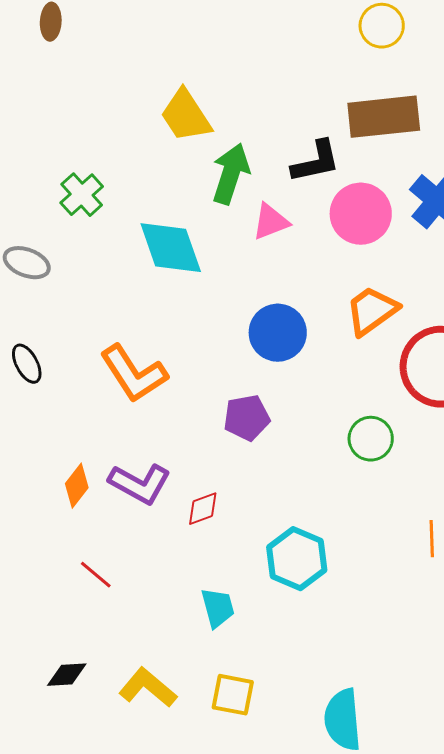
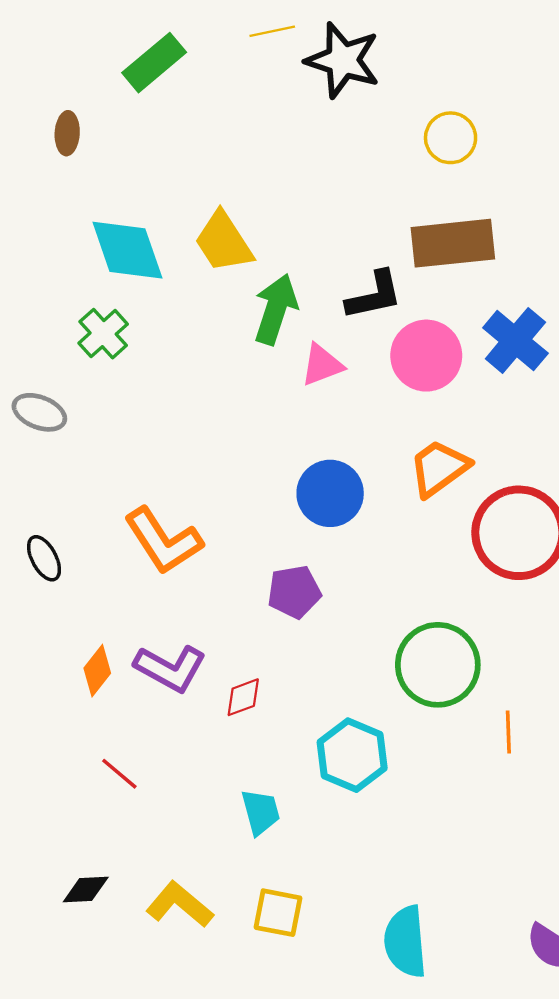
cyan diamond: (171, 248) -> (127, 250), moved
black ellipse: (27, 364) -> (44, 558), moved
green circle: (371, 439) -> (438, 665), moved, size x1.6

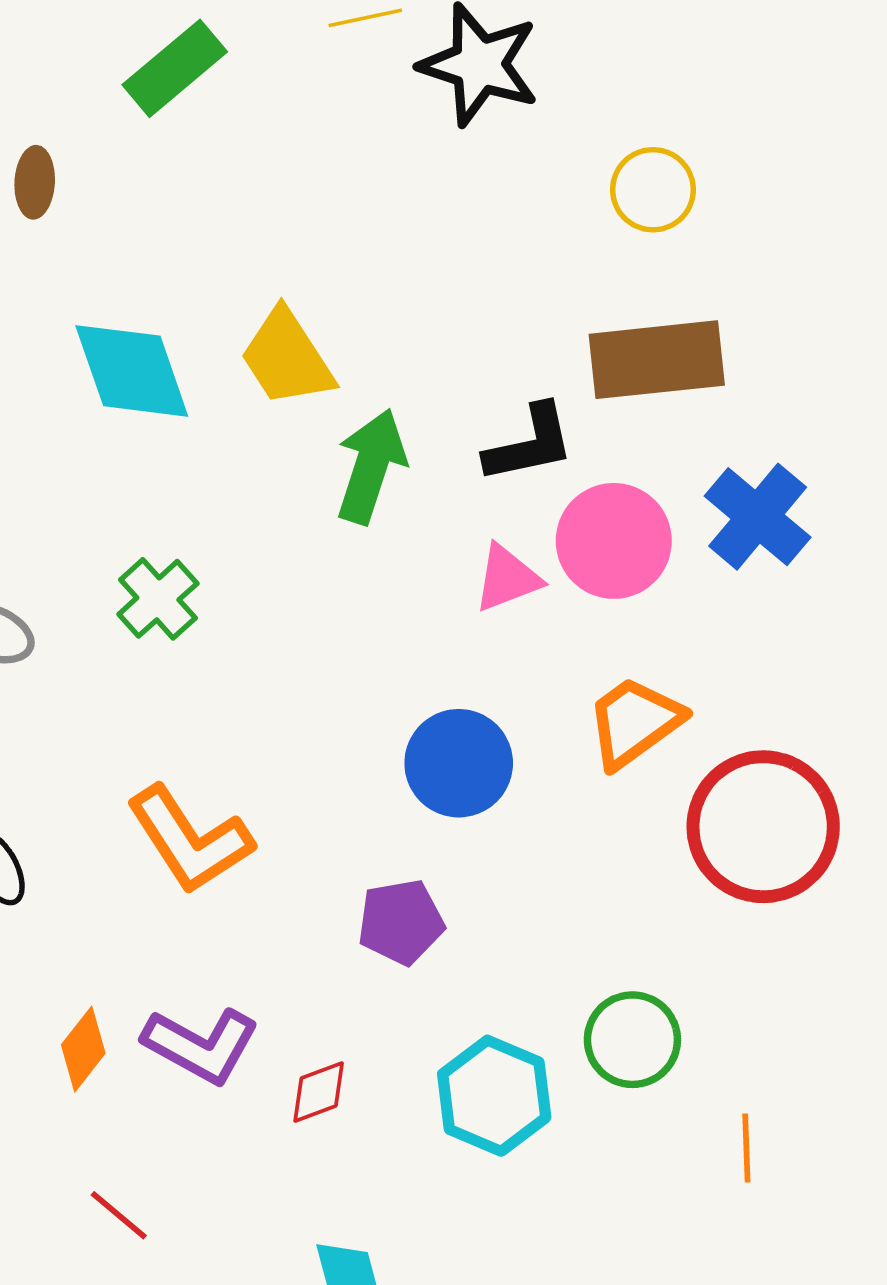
green cross: (103, 334) -> (158, 599), moved
pink triangle: (322, 365) -> (507, 578), moved
green circle: (438, 665) -> (632, 1040), size x0.7
cyan hexagon: (352, 755) -> (494, 1096), moved

